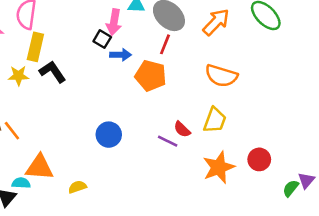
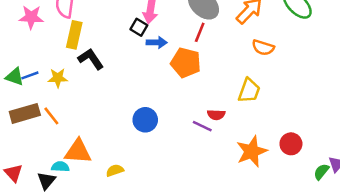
yellow star: (18, 76) -> (58, 78), moved
orange semicircle: (221, 76) -> (263, 48), moved, size x0.7
yellow trapezoid: (215, 120) -> (249, 91), moved
red semicircle: (182, 129) -> (216, 115), turned -42

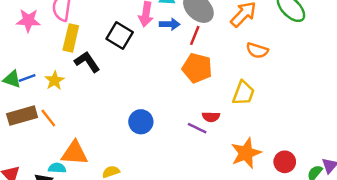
black square: (139, 27) -> (120, 35), moved, size x1.5
blue arrow: (157, 42) -> (170, 24), moved
orange pentagon: (186, 63) -> (197, 68), moved
yellow star: (58, 78) -> (55, 80), turned -30
red circle: (291, 144) -> (285, 162), moved

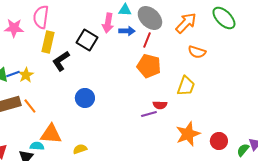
black L-shape: (87, 62) -> (61, 61), turned -90
yellow star: (55, 80) -> (26, 75), moved
blue circle: (141, 122) -> (85, 98), moved
purple line: (197, 128) -> (149, 114), turned -42

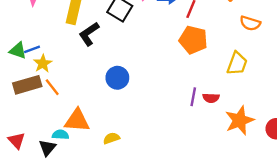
yellow star: (26, 75) -> (43, 64), moved
red semicircle: (160, 105) -> (211, 98), moved
purple line: (149, 114) -> (193, 97), turned -63

